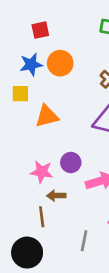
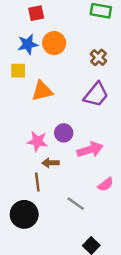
gray line: (84, 241) -> (76, 204), turned -66

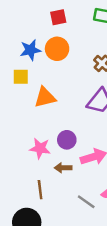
red square: (36, 13) -> (58, 17), moved
brown arrow: (51, 163) -> (63, 168), moved
gray line: (76, 204) -> (86, 202), moved

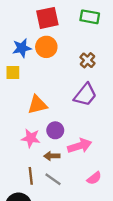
red square: (58, 17) -> (47, 18), size x1.5
orange triangle: (45, 97) -> (37, 105), moved
gray line: (86, 202) -> (53, 179), moved

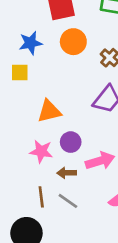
orange circle: (46, 47) -> (73, 42), moved

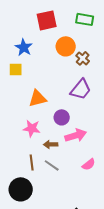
orange circle: (73, 42) -> (66, 46), moved
blue star: (30, 43) -> (24, 47), turned -30
purple circle: (71, 142) -> (62, 117), moved

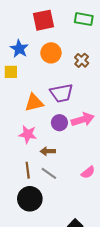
orange circle: (66, 46) -> (51, 53), moved
purple trapezoid: (81, 89) -> (62, 93), moved, turned 40
pink arrow: (76, 135) -> (83, 120), moved
black circle: (21, 189) -> (30, 199), moved

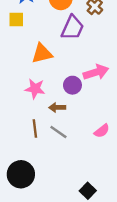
purple trapezoid: (62, 93) -> (72, 28), moved, turned -55
purple circle: (59, 123) -> (72, 85), moved
black circle: (30, 199) -> (21, 174), moved

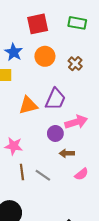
purple trapezoid: (72, 28) -> (55, 99), moved
pink star: (35, 89) -> (14, 146), moved
brown arrow: (57, 107) -> (67, 153), moved

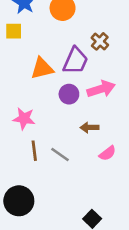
brown cross: (75, 64) -> (100, 41), moved
purple circle: (55, 133) -> (69, 94), moved

